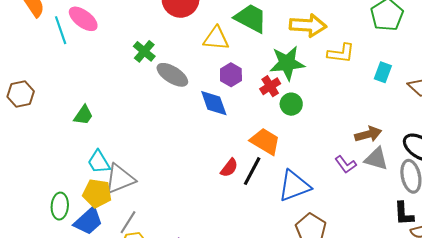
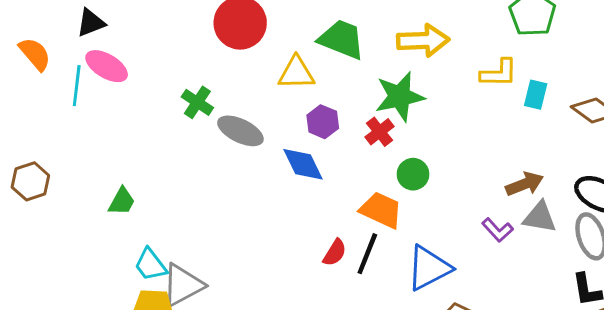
cyan line: (61, 30) -> (77, 86), turned 32
yellow L-shape: (341, 53) -> (499, 73), moved
green circle: (291, 104) -> (413, 174), moved

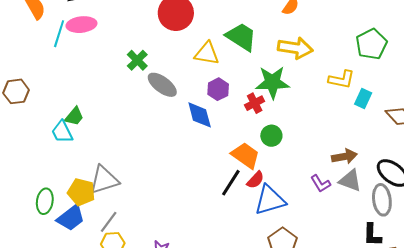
pink ellipse: (107, 66) -> (81, 25), turned -48
red semicircle: (335, 253) -> (255, 180), moved
cyan trapezoid: (151, 265) -> (62, 132), moved

